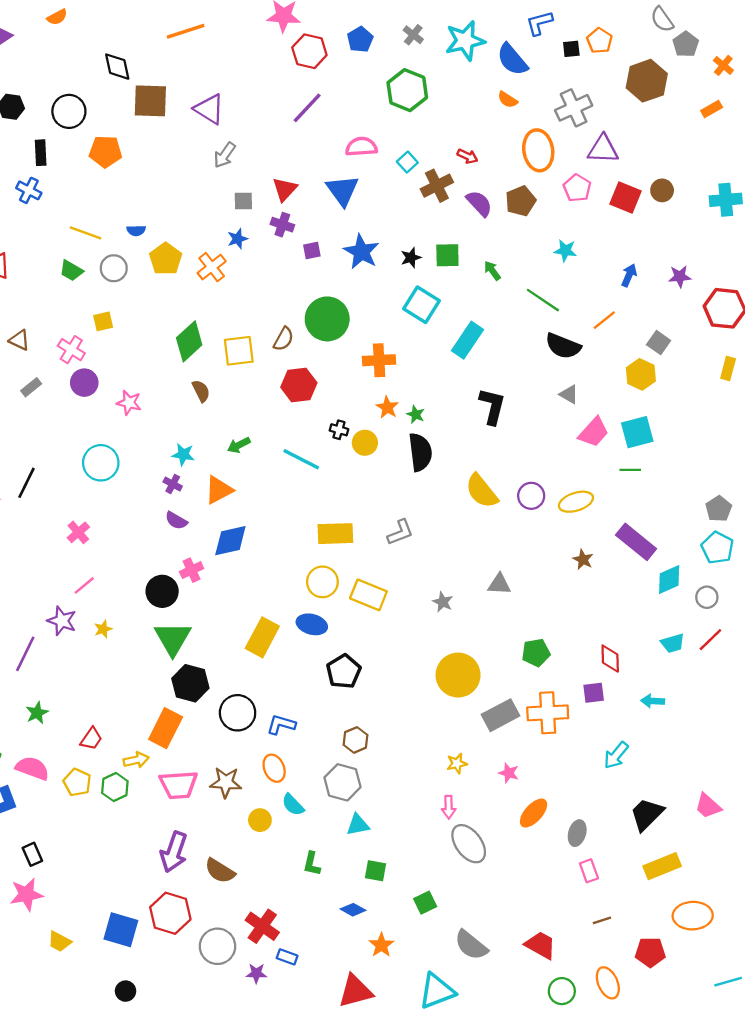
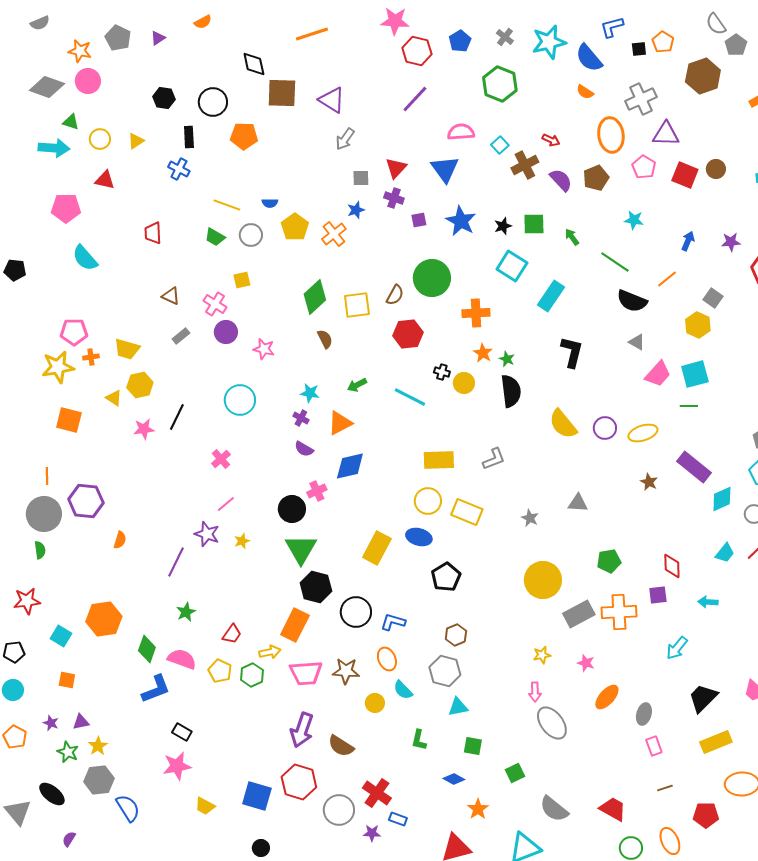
cyan trapezoid: (673, 643) -> (725, 553), turned -35
black rectangle: (32, 854) -> (182, 732), turned -36

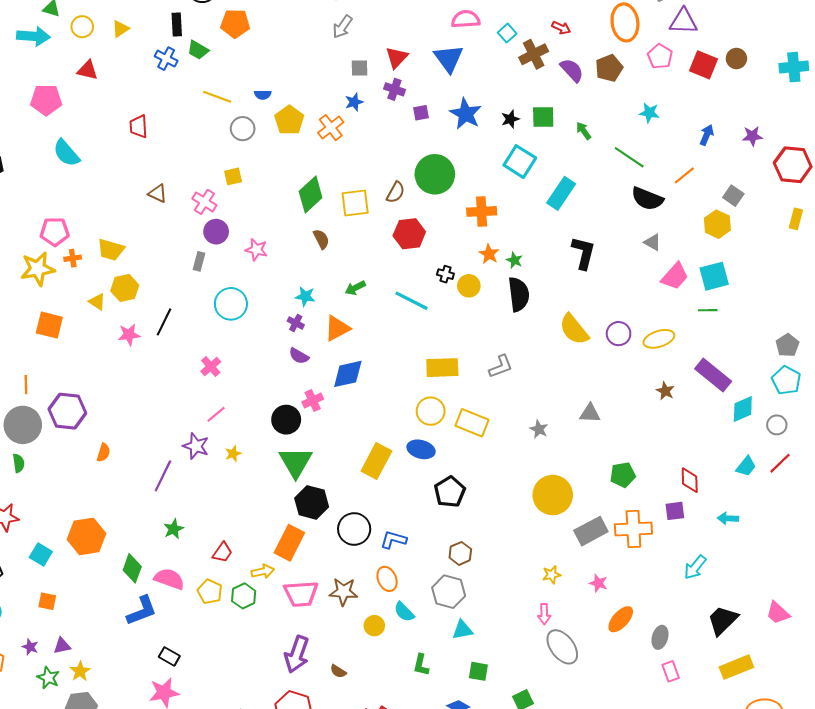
green trapezoid: (215, 237) -> (198, 50), moved
gray rectangle: (181, 336) -> (199, 261), moved, turned -36
brown semicircle: (341, 746) -> (338, 671), size x0.6

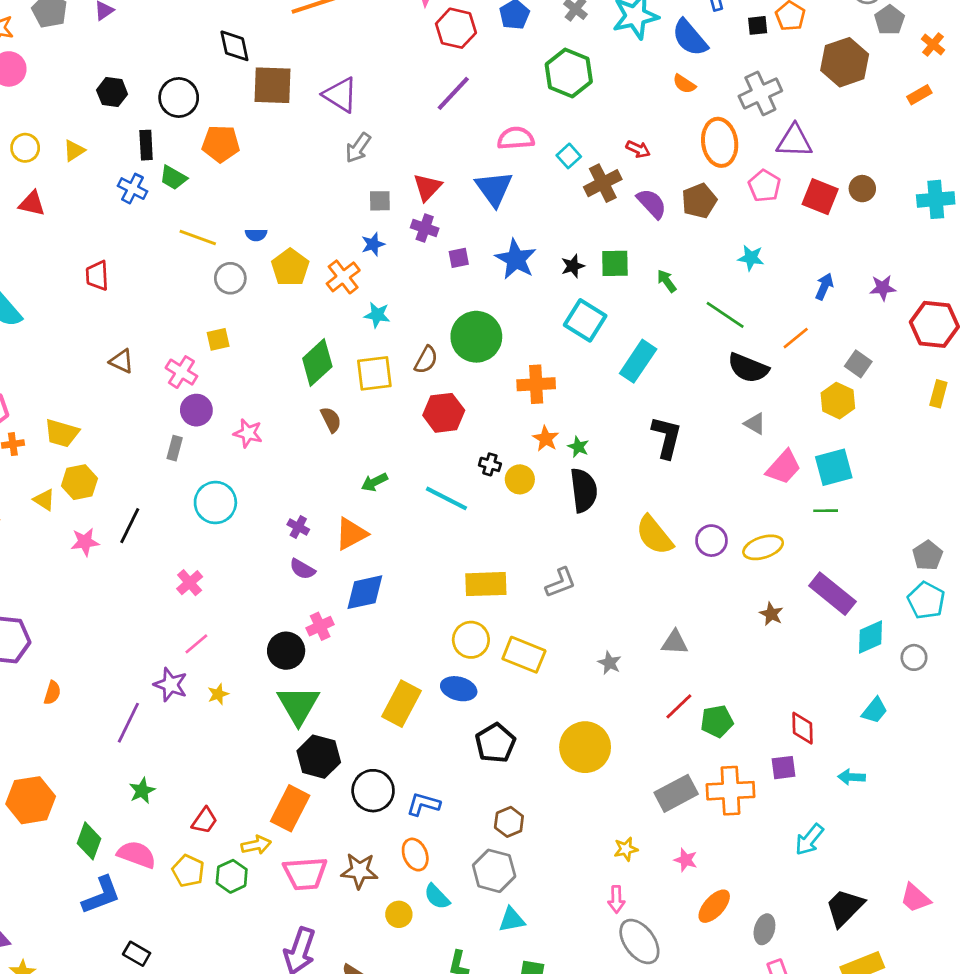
cyan star: (305, 296) -> (377, 315), moved
red line: (780, 463) -> (679, 706), moved
yellow circle: (553, 495) -> (585, 747), moved

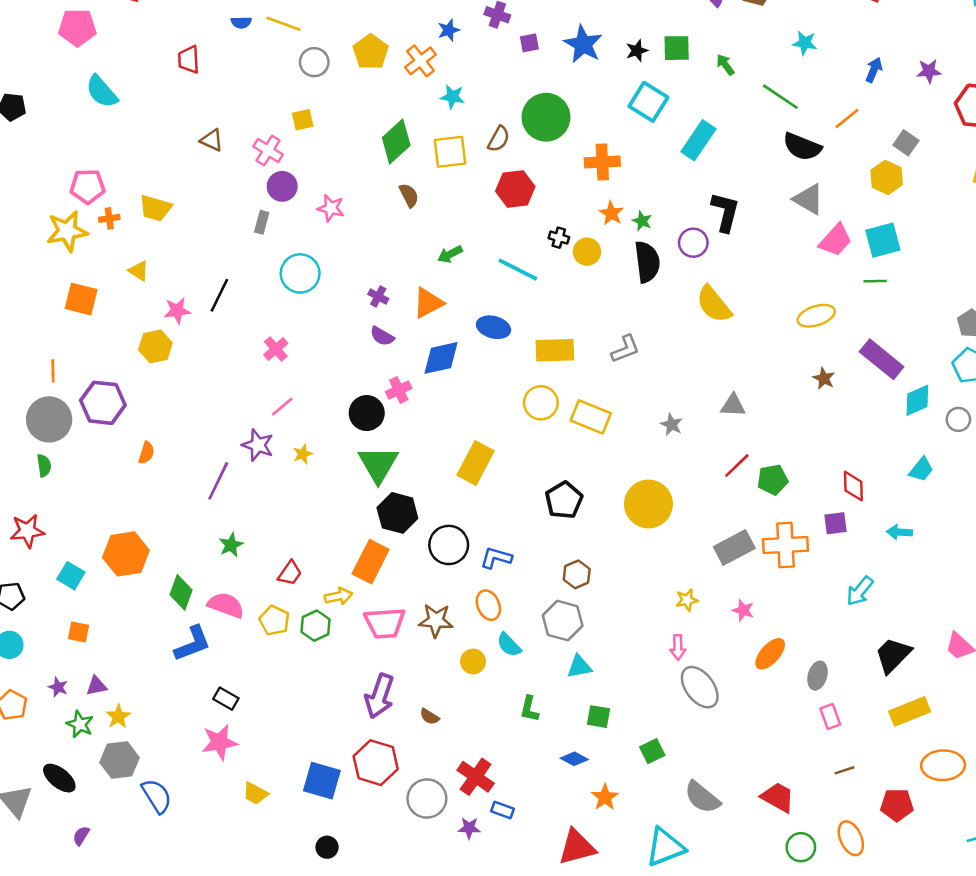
blue semicircle: (256, 235) -> (241, 22), moved
gray triangle: (755, 424) -> (809, 199), size x1.5
yellow hexagon: (79, 482) -> (155, 346), moved
purple circle: (711, 541) -> (693, 243), moved
blue ellipse: (459, 689) -> (493, 327), moved

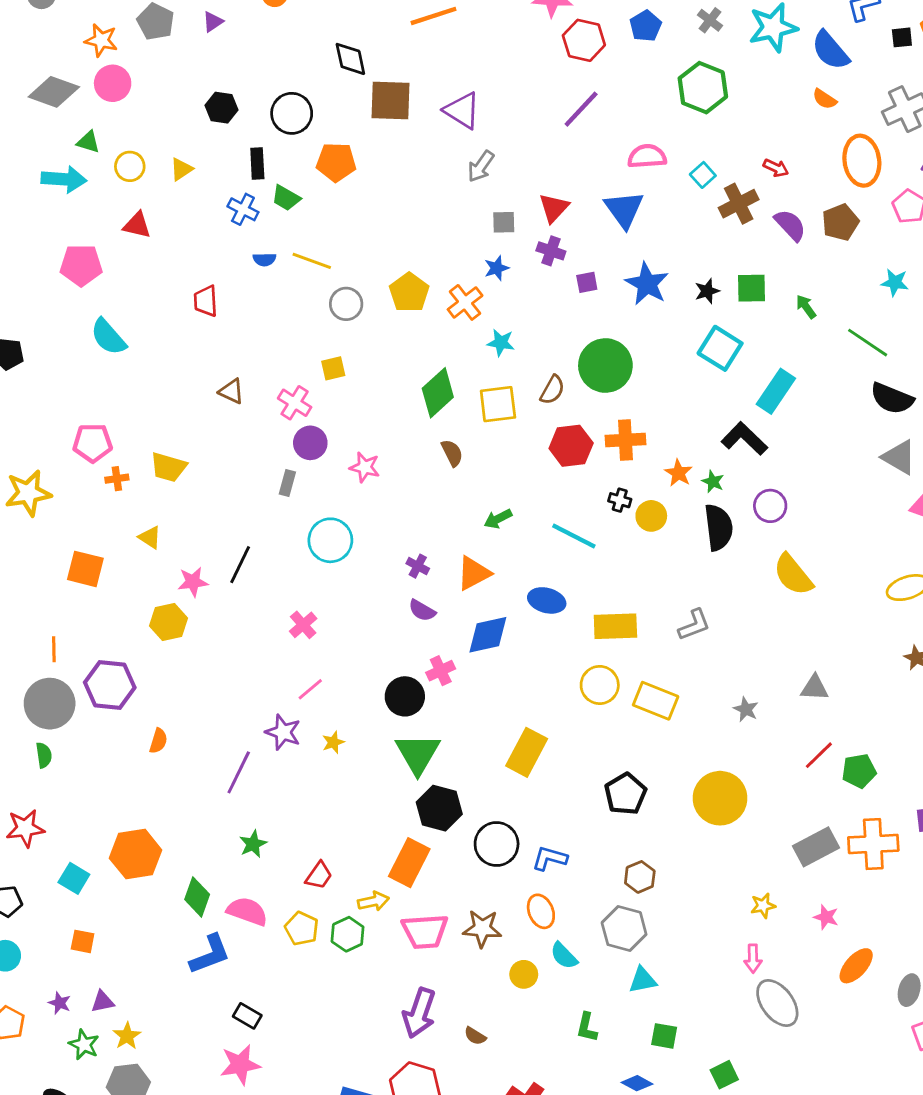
orange cross: (602, 162) -> (625, 440), moved
black L-shape: (725, 212) -> (744, 439), moved, turned -60
yellow star: (67, 231) -> (28, 493), moved

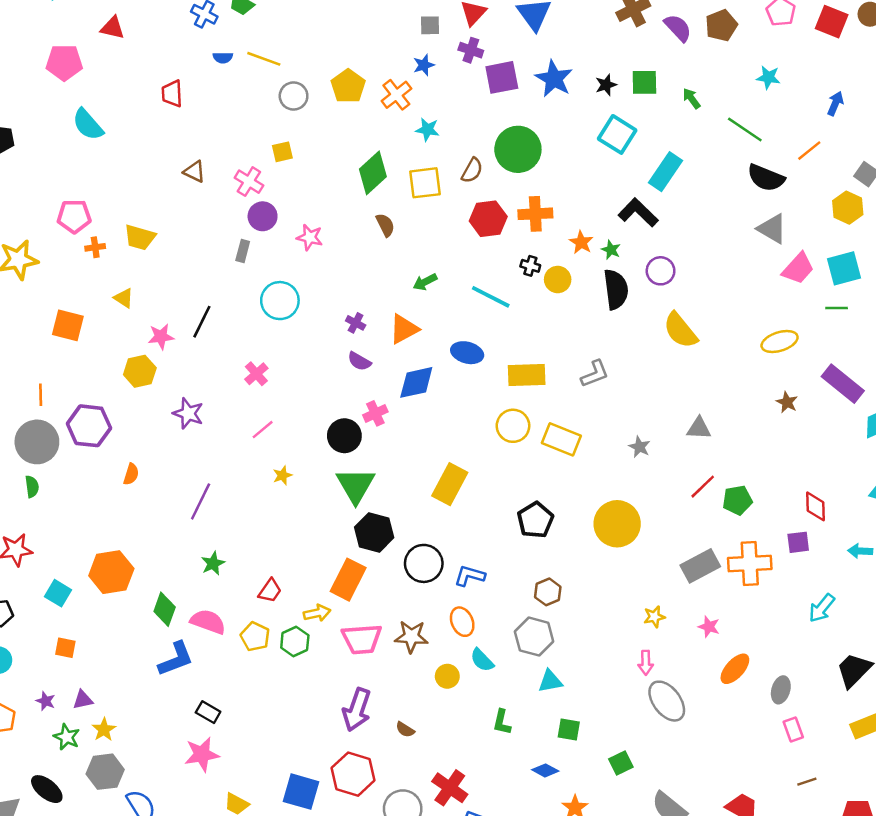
purple square: (587, 282) -> (502, 77), size x1.8
purple star: (283, 732) -> (188, 413), moved

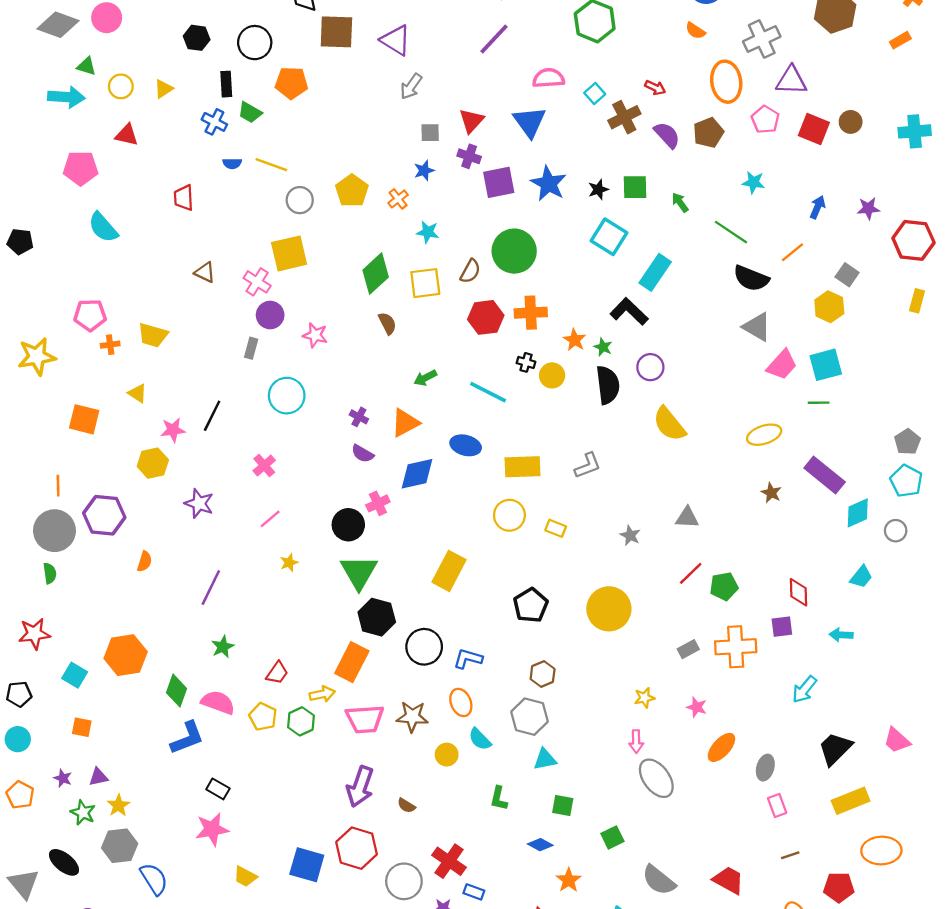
orange cross: (396, 95) -> (398, 199), size x0.7
yellow square: (282, 152) -> (289, 253), size x1.8
yellow rectangle: (561, 439) -> (556, 528), size x0.6
gray rectangle: (700, 566) -> (688, 649), size x0.6

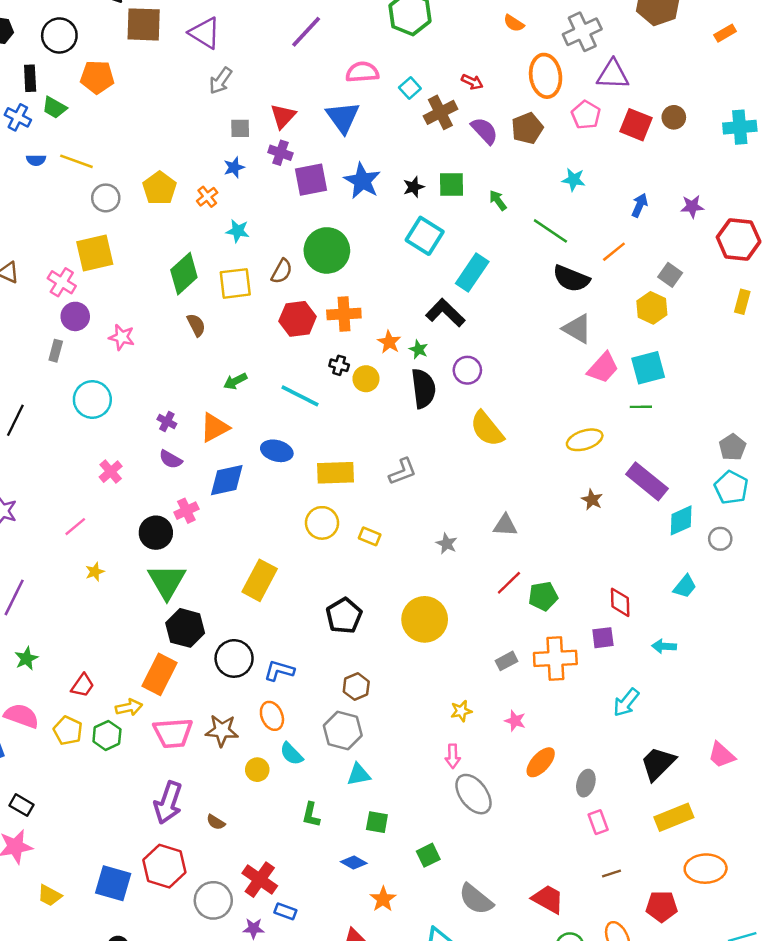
pink cross: (264, 465) -> (111, 472), moved

